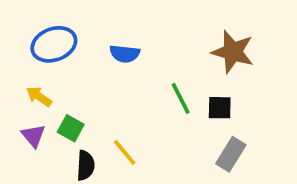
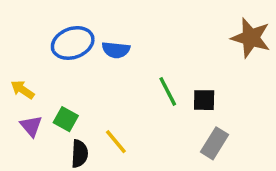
blue ellipse: (54, 44) -> (73, 43), moved
brown star: (233, 52) -> (251, 38), moved
yellow arrow: (39, 97) -> (22, 90), moved

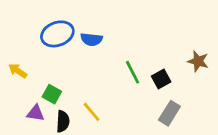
brown star: (251, 38) -> (198, 61), moved, size x0.7
black square: (204, 100) -> (161, 79), turned -30
purple triangle: (31, 126) -> (36, 113), moved, turned -42

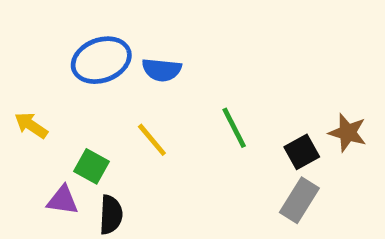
brown star: (198, 61) -> (348, 133), moved
black square: (161, 79) -> (302, 152), moved
yellow line: (92, 112) -> (152, 140), moved

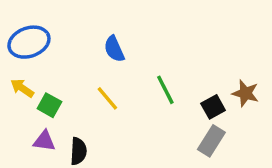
blue ellipse: (101, 60) -> (29, 42), moved
blue semicircle: (162, 70) -> (114, 49), turned 60
green square: (92, 166) -> (49, 105), moved

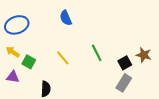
blue semicircle: (114, 49) -> (66, 18), moved
purple triangle: (44, 141) -> (13, 77), moved

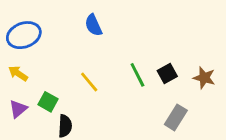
green square: (29, 62) -> (48, 102), moved
black square: (125, 63) -> (167, 73), moved
purple triangle: (13, 77) -> (18, 109), turned -48

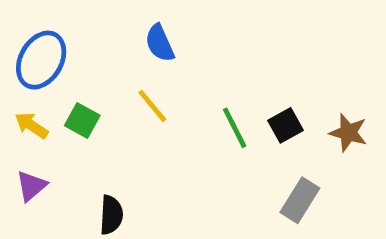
blue ellipse: (24, 35) -> (41, 60), turned -40
yellow line: (89, 82) -> (152, 106), moved
green square: (48, 102) -> (82, 121), moved

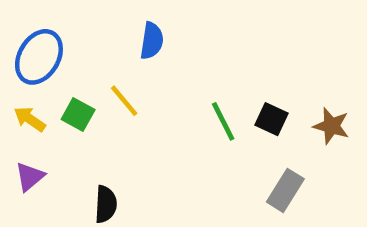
blue semicircle: (160, 43) -> (152, 41), turned -147
yellow line: (152, 106) -> (124, 101), moved
black square: (285, 125) -> (271, 119), turned -36

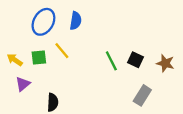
blue ellipse: (39, 57) -> (43, 22), moved
green square: (78, 114) -> (39, 57), turned -35
purple triangle: (30, 177) -> (23, 84), moved

